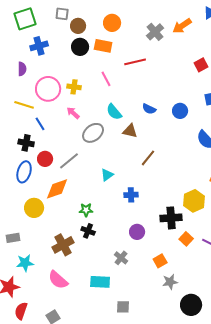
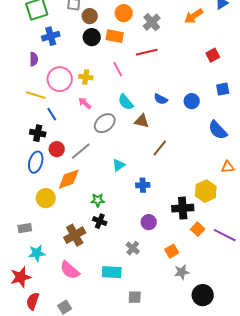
gray cross: (155, 32) -> (152, 22), moved

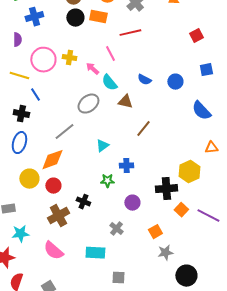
pink line: (118, 69) -> (110, 54), moved
pink arrow: (85, 103) -> (92, 69), moved
red circle: (57, 149) -> (53, 186), moved
green star: (98, 200) -> (107, 181), moved

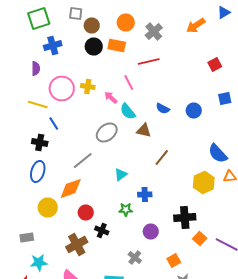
blue semicircle: (201, 111) -> (218, 154), moved
yellow hexagon: (189, 172) -> (204, 182), moved
red circle: (53, 186) -> (86, 212), moved

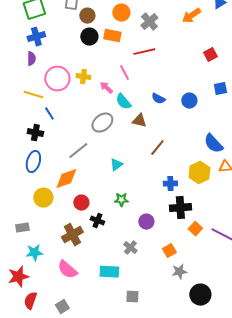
blue cross: (53, 46) -> (36, 37), moved
blue cross: (145, 194) -> (170, 184), moved

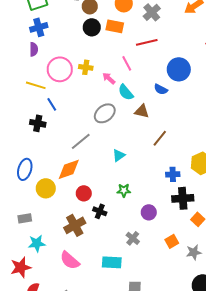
blue circle: (189, 101) -> (179, 69), moved, size x1.5
blue ellipse: (33, 162) -> (25, 169), moved
gray star: (179, 272) -> (194, 252), moved

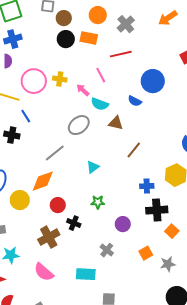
cyan semicircle: (126, 92) -> (100, 104), turned -30

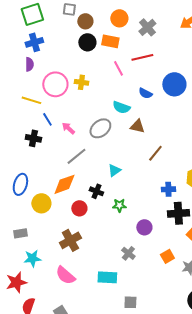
pink line: (101, 75) -> (118, 68), moved
pink arrow: (83, 90) -> (68, 128), moved
blue semicircle: (135, 101) -> (145, 93), moved
black cross: (74, 223) -> (96, 191), moved

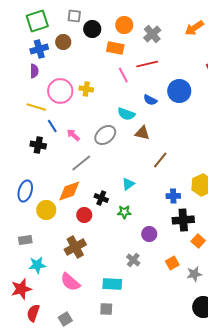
brown circle: (85, 21) -> (63, 42), moved
black circle: (87, 42) -> (92, 29), moved
cyan triangle: (114, 170) -> (128, 184), moved
gray square: (130, 302) -> (106, 309), moved

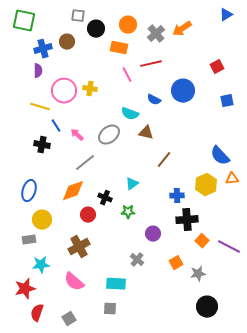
green square: (37, 21) -> (24, 21), moved, turned 30
orange arrow: (194, 28) -> (182, 29), moved
yellow circle: (46, 210) -> (42, 220), moved

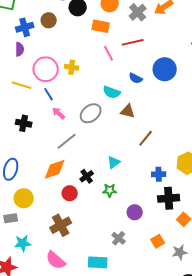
blue line: (56, 126) -> (49, 94), moved
black cross: (105, 198) -> (87, 176), turned 32

